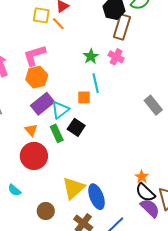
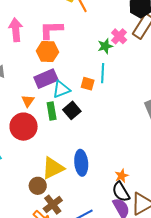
pink cross: (116, 57) -> (119, 36), moved
blue ellipse: (97, 197) -> (81, 163), moved
brown circle: (46, 211) -> (38, 186), moved

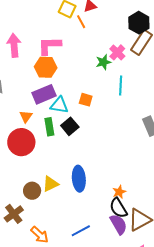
cyan line: (103, 73) -> (121, 86), moved
cyan triangle: (61, 89) -> (59, 105), turned 30
yellow triangle: (53, 168) -> (51, 184), size x0.7
brown circle: (38, 186) -> (32, 191), moved
brown cross: (53, 205) -> (14, 214), moved

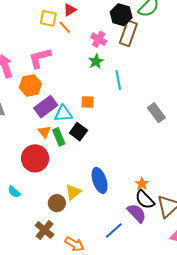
pink cross: (117, 52) -> (99, 39), moved
orange hexagon: (46, 67) -> (30, 86), moved
orange triangle: (26, 117) -> (44, 132), moved
purple semicircle: (119, 224) -> (137, 213), moved

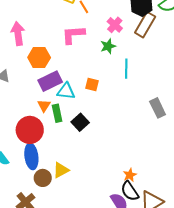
pink L-shape: (40, 58) -> (73, 35), moved
black square: (78, 132) -> (80, 122), moved
blue ellipse: (100, 180) -> (31, 156), moved

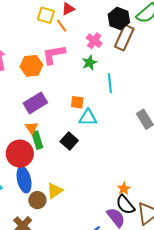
orange hexagon: (39, 58) -> (31, 66), moved
cyan triangle: (66, 91) -> (88, 118), moved
green rectangle: (57, 113) -> (37, 140), moved

